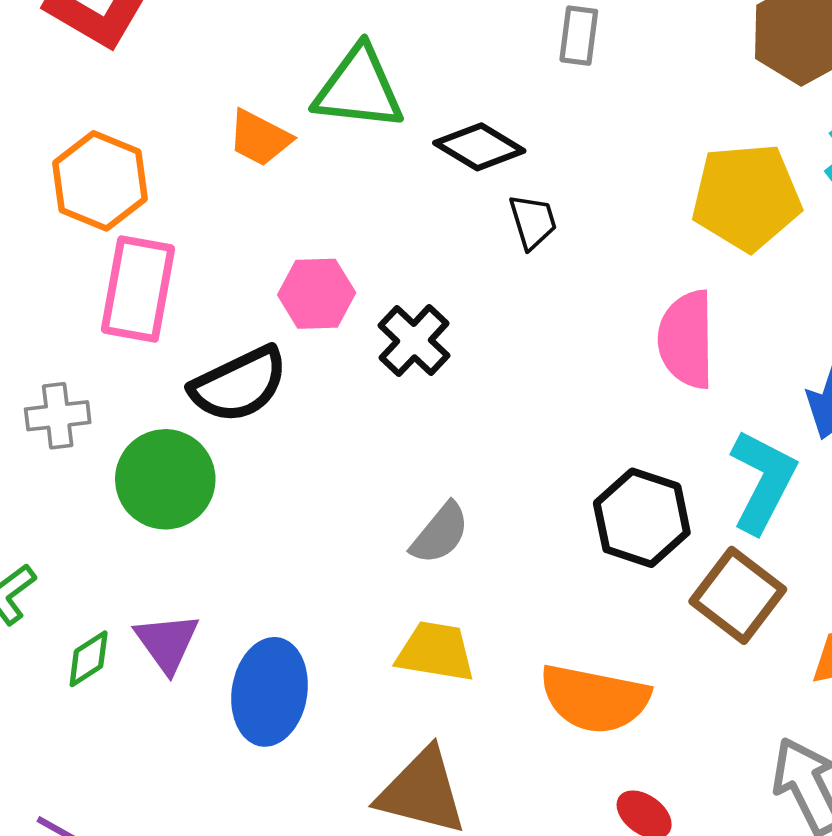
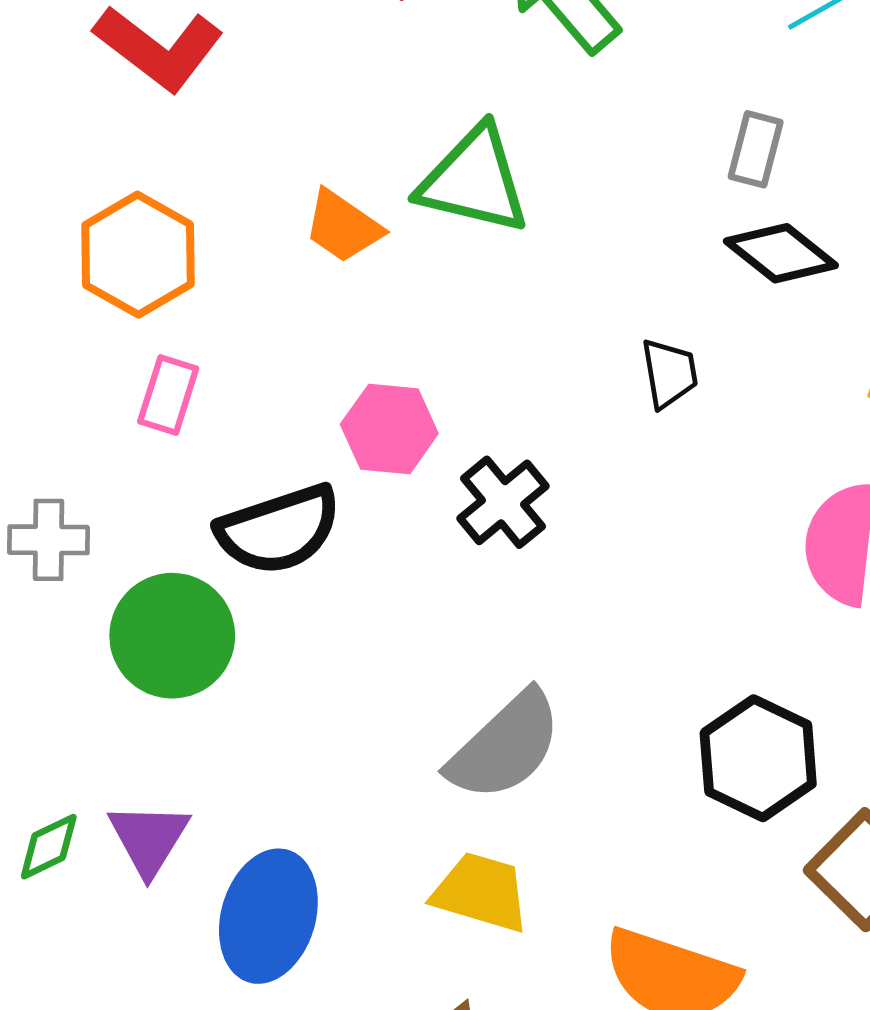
black diamond: (479, 147) -> (781, 253), moved
pink rectangle: (138, 289) -> (168, 395), size x0.6
gray semicircle: (440, 533) -> (505, 746), size x1.5

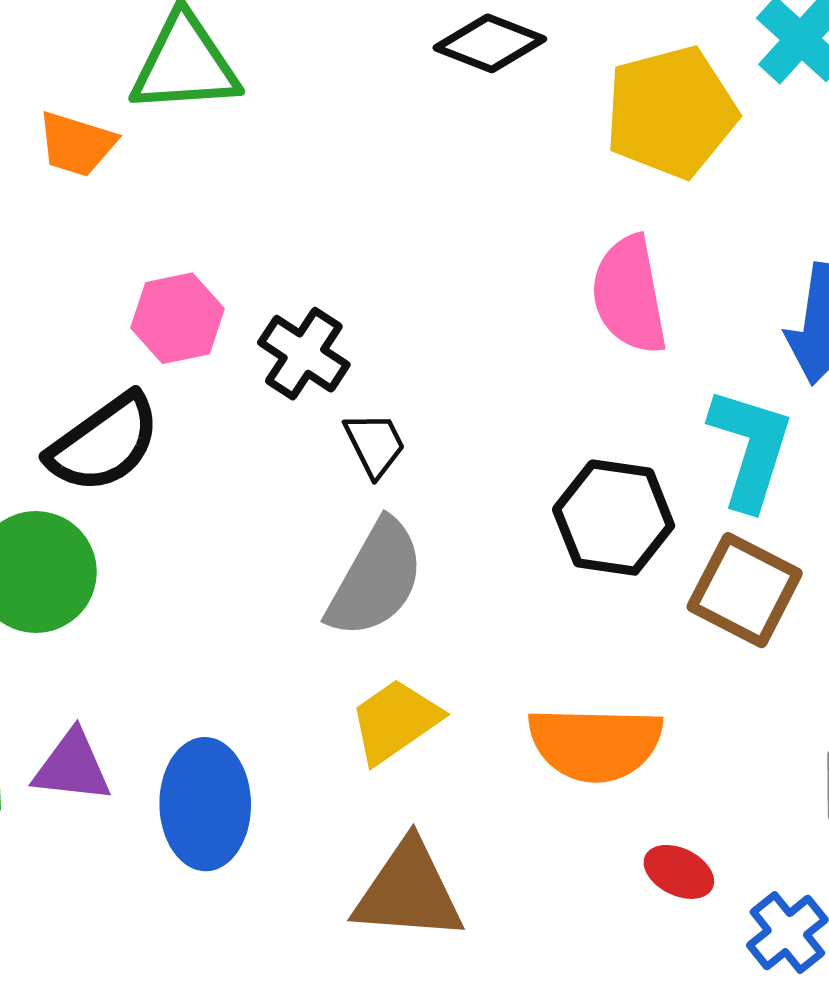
black trapezoid: (669, 373) -> (375, 444), moved
purple triangle: (149, 839) -> (72, 767), turned -38
yellow trapezoid: (481, 892) -> (395, 721), turned -34

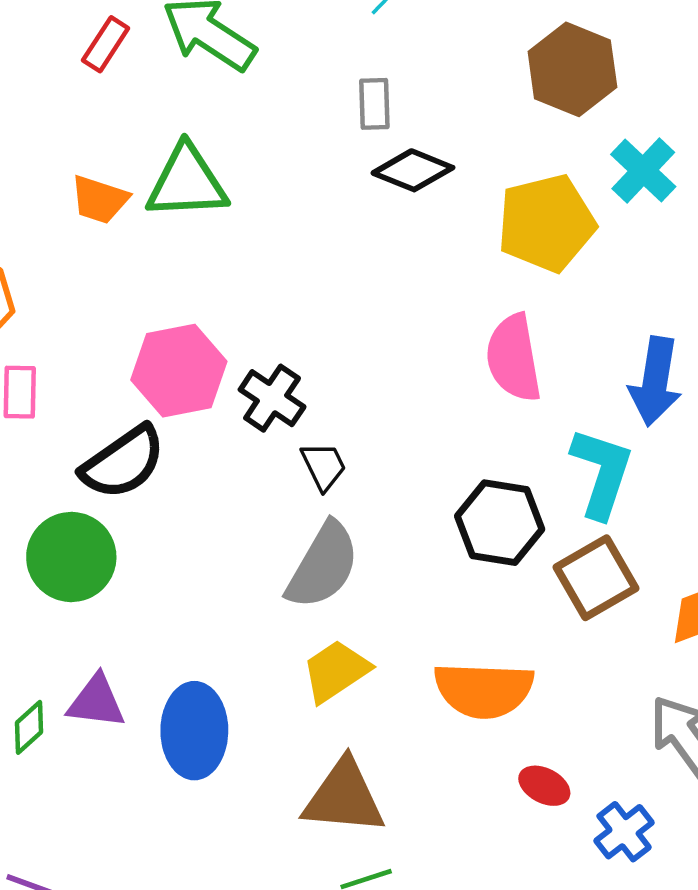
orange trapezoid: (77, 144) -> (99, 200), moved
pink hexagon: (178, 318) -> (179, 371), size x1.4
brown square: (745, 590) -> (596, 578), turned 32

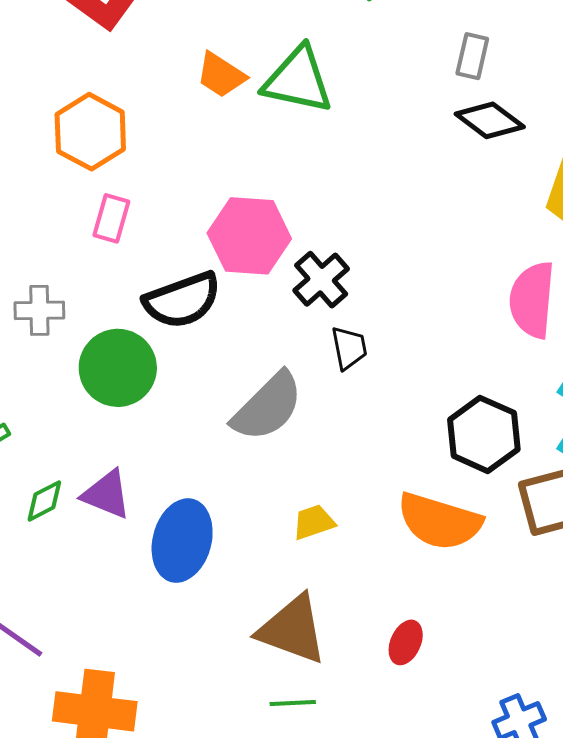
gray semicircle: (323, 566) -> (268, 407), moved
yellow trapezoid: (336, 671) -> (314, 522), size x0.7
orange semicircle: (484, 690) -> (440, 521), moved
red ellipse: (544, 786) -> (406, 642), moved, turned 72

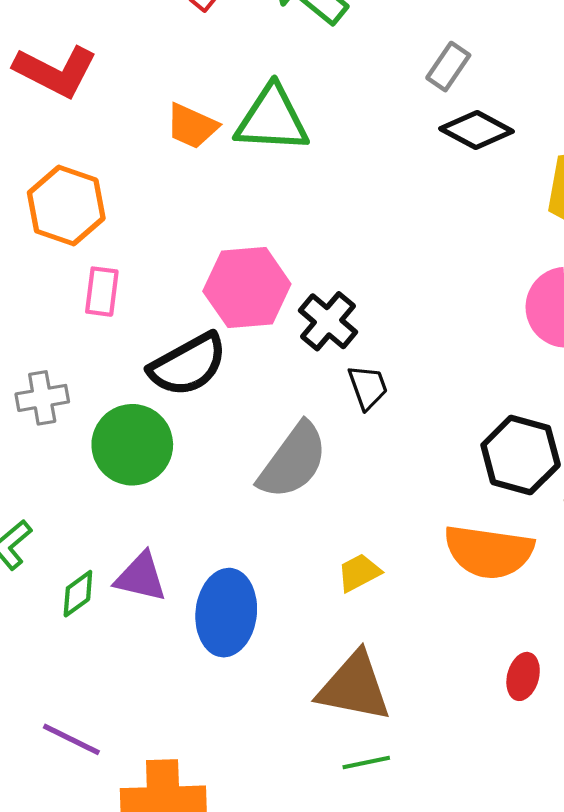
gray rectangle: (472, 56) -> (448, 67), turned 30
red ellipse: (406, 642) -> (523, 676), moved

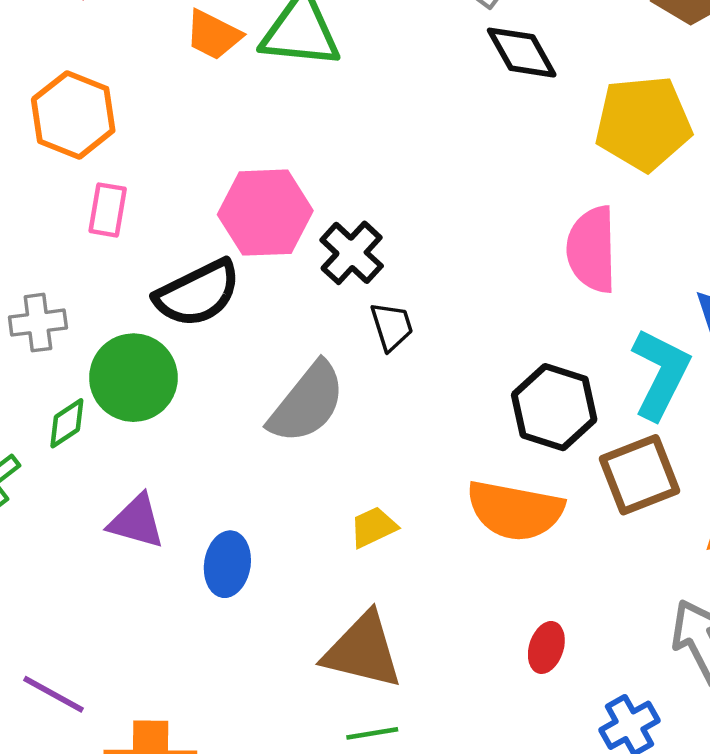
black diamond: (476, 130) -> (522, 53), turned 30
green diamond: (78, 594) -> (67, 423), moved
blue ellipse: (226, 613) -> (227, 564), size x0.7

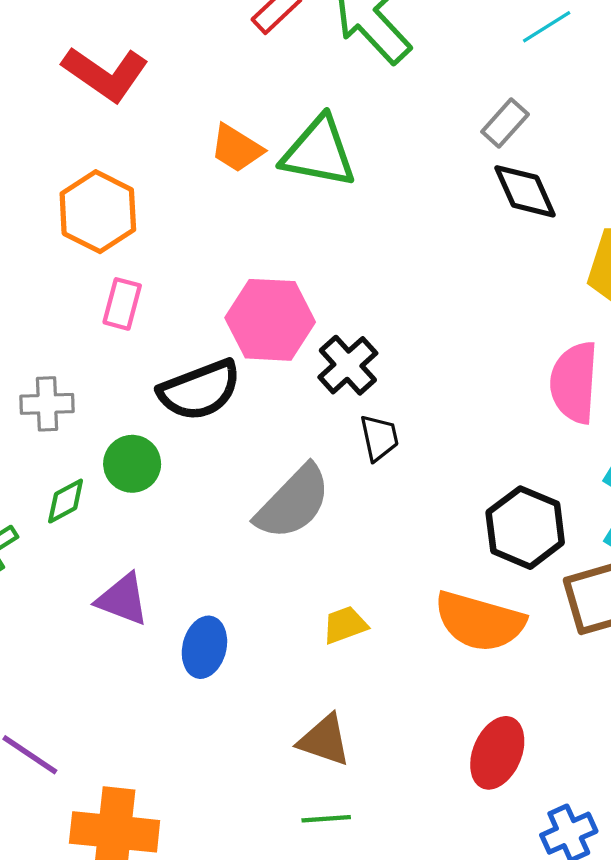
green circle: (133, 378) -> (132, 464), size x0.7
red ellipse: (546, 647) -> (497, 753), size x1.5
brown triangle: (363, 651) -> (324, 740), size x0.7

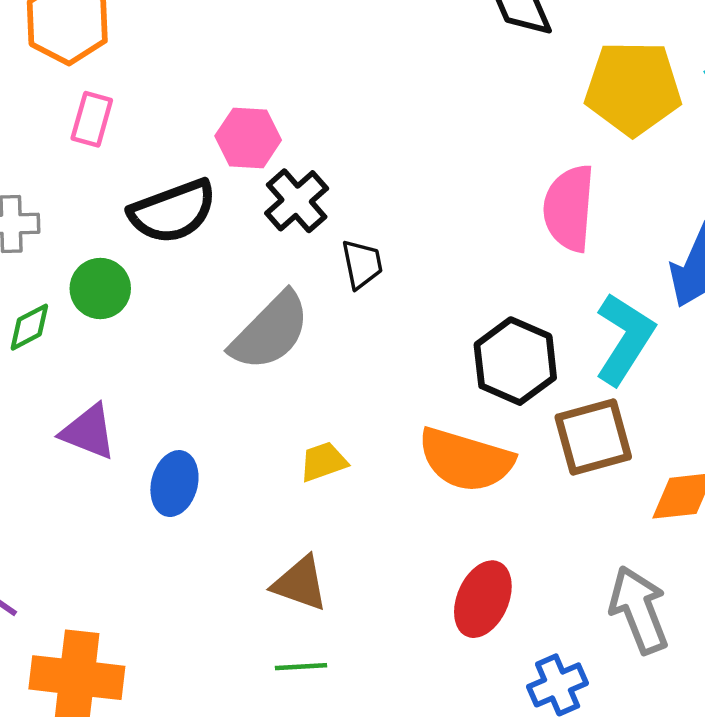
pink hexagon: (270, 320) -> (248, 138), size x0.7
black cross: (348, 365) -> (297, 201), moved

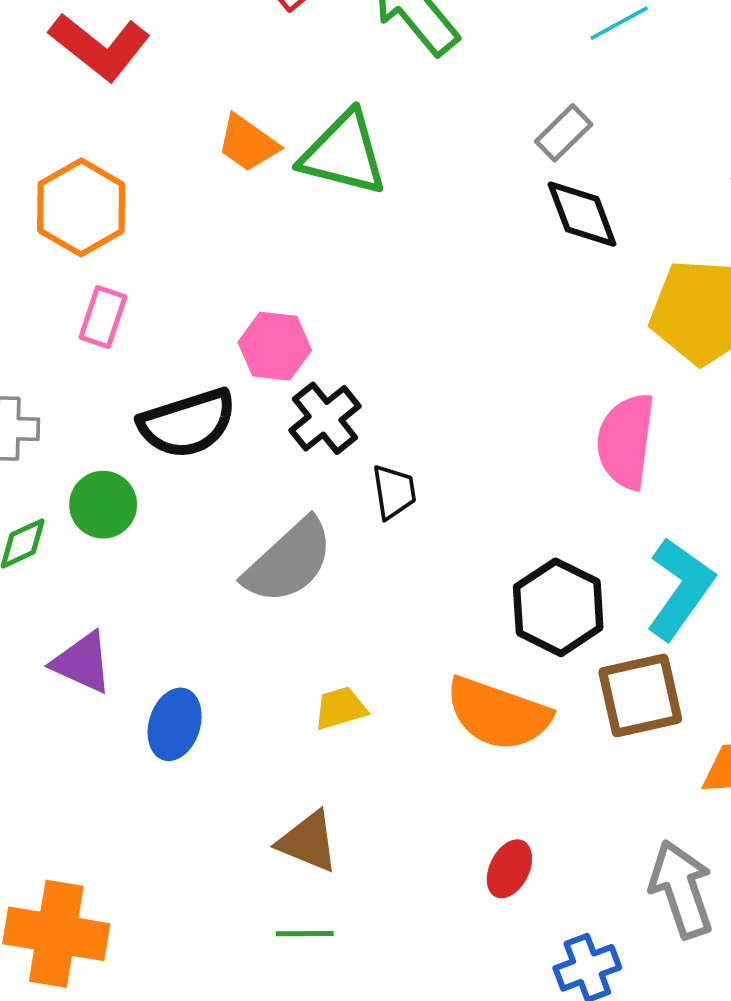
red ellipse: (483, 599) -> (509, 869), size x0.7

